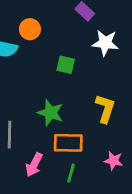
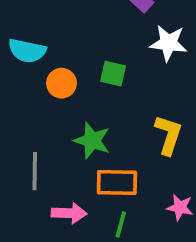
orange circle: (30, 29) -> (61, 83), moved
pink arrow: (34, 165) -> (69, 213), turned -115

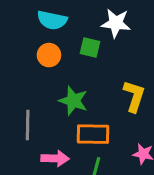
white star: (168, 43) -> (116, 23), moved
cyan semicircle: (27, 51) -> (52, 20), moved

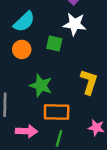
cyan semicircle: (52, 20) -> (24, 22), turned -55

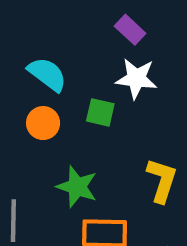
cyan semicircle: (24, 22) -> (47, 74), turned -100

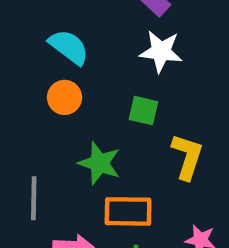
green square: (100, 112) -> (143, 111), moved

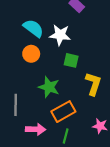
white star: (161, 51) -> (60, 35), moved
orange rectangle: (128, 211) -> (63, 112), turned -30

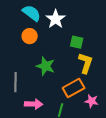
white star: (60, 35) -> (56, 19), turned 30
green square: (71, 60) -> (77, 42), moved
orange rectangle: (63, 112) -> (74, 88), moved

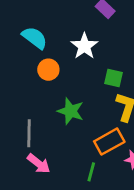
cyan semicircle: (32, 13) -> (35, 38), moved
pink arrow: (34, 104) -> (39, 164), moved, turned 36

